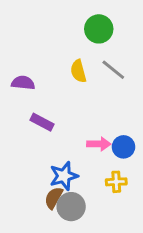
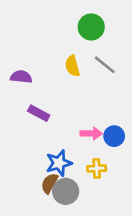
yellow cross: (116, 182) -> (97, 168), moved

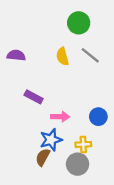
purple semicircle: (21, 77) -> (16, 55), moved
pink arrow: (91, 133) -> (60, 117), moved
gray circle: (66, 191) -> (78, 164), moved

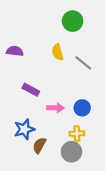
gray line: (90, 55) -> (83, 63), moved
blue circle: (98, 117) -> (82, 108), moved
blue star: (51, 140) -> (24, 129), moved

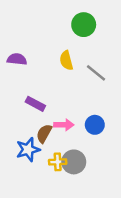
yellow cross: (77, 134) -> (58, 162), moved
brown semicircle: (39, 145) -> (44, 133), moved
gray circle: (71, 152) -> (74, 162), moved

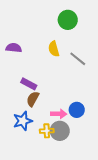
pink arrow: (64, 125) -> (59, 114), moved
blue circle: (95, 125) -> (77, 110), moved
brown semicircle: (44, 133) -> (33, 99), moved

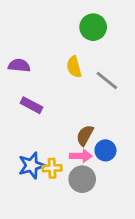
purple rectangle: (29, 84) -> (32, 105), moved
brown semicircle: (33, 99) -> (85, 135), moved
yellow cross: (47, 131) -> (52, 168), moved

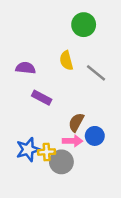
purple semicircle: (19, 65) -> (26, 68), moved
purple rectangle: (32, 105) -> (42, 98), moved
gray circle: (82, 179) -> (61, 162), moved

